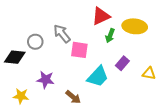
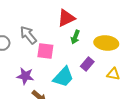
yellow ellipse: (135, 26) -> (106, 43), moved
purple star: (46, 80) -> (25, 76), moved

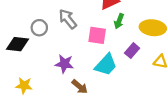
pink square: (45, 51) -> (97, 35), moved

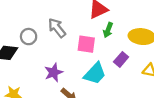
purple star: (64, 64) -> (54, 72), turned -30

